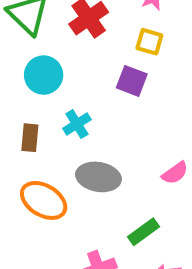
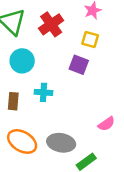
cyan cross: (77, 124) -> (44, 92), turned 36
gray ellipse: (98, 177) -> (61, 143), moved

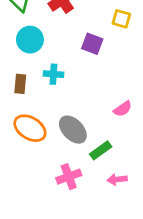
yellow square: (90, 39) -> (121, 19), moved
gray ellipse: (61, 143) -> (73, 130), turned 36

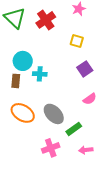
yellow square: (121, 19) -> (77, 41), moved
cyan circle: (30, 40) -> (23, 61), moved
purple square: (92, 44) -> (85, 69), moved, turned 35

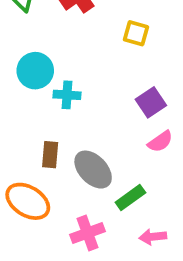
purple square: (85, 69) -> (151, 102), moved
brown rectangle: (16, 81) -> (50, 155), moved
orange ellipse: (23, 113) -> (28, 201), moved

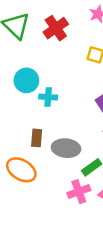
gray ellipse: (93, 170) -> (66, 148), turned -40
pink cross: (87, 233) -> (79, 192), moved

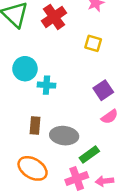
orange ellipse: (21, 170) -> (33, 168), moved

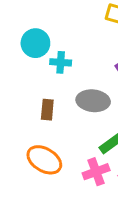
gray ellipse: (64, 136) -> (93, 101), moved

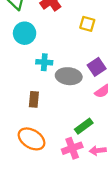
cyan circle: (35, 43) -> (25, 33), moved
gray ellipse: (93, 101) -> (69, 76), moved

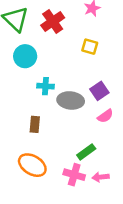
pink cross: (72, 148) -> (74, 175), turned 36

